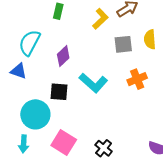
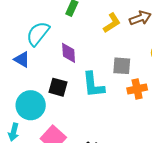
gray square: (123, 44) -> (122, 66), moved
purple diamond: (63, 56) -> (69, 53), turned -60
cyan L-shape: (93, 83) -> (93, 85), turned 32

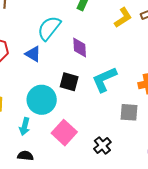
gray square: (122, 66) -> (129, 112), moved
cyan L-shape: (93, 85) -> (104, 79), turned 72

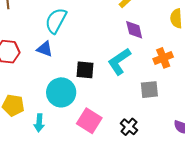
purple diamond: (80, 47) -> (134, 30), moved
cyan arrow: (25, 127) -> (39, 123), moved

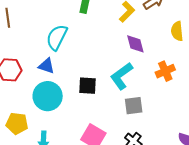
gray square: (149, 90) -> (134, 106), moved
cyan circle: (61, 92) -> (48, 96), moved

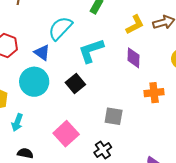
cyan L-shape: (122, 76) -> (91, 51), moved
black square: (88, 86) -> (75, 84), turned 30

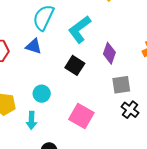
purple diamond: (133, 58) -> (109, 53), moved, turned 35
cyan circle: (34, 82) -> (42, 94), moved, size x0.6
black cross: (103, 150) -> (130, 110), moved

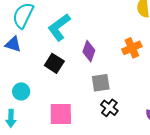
pink square: (81, 116) -> (61, 114), turned -30

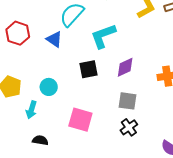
purple diamond: (89, 51) -> (125, 67), turned 30
black square: (54, 63) -> (88, 69), turned 30

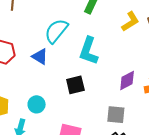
cyan L-shape: (103, 36) -> (89, 51), turned -48
purple diamond: (125, 67) -> (127, 81), moved

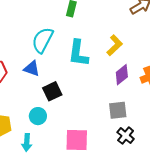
yellow L-shape: (130, 22) -> (115, 45), moved
black square: (75, 85) -> (52, 91), moved

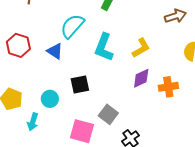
black square: (52, 91) -> (80, 85), moved
gray square: (118, 110) -> (108, 114), moved, turned 30

